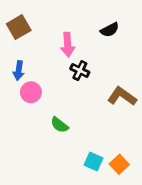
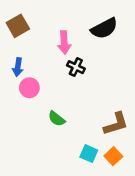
black semicircle: (110, 30) -> (104, 28), size x1.5
brown L-shape: (122, 96) -> (116, 124), moved, turned 128

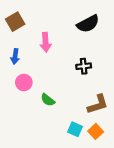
pink arrow: (64, 43) -> (46, 42), moved
black cross: (76, 67) -> (84, 66), moved, turned -32
pink circle: (29, 88) -> (24, 82), moved

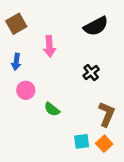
black cross: (84, 66) -> (91, 72), turned -32
brown L-shape: (98, 104) -> (107, 114), turned -50
cyan square: (75, 129) -> (82, 141), turned -32

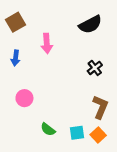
black cross: (91, 72) -> (95, 68), moved
pink circle: (26, 90) -> (24, 98), moved
green semicircle: (52, 109) -> (48, 129), moved

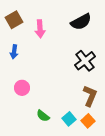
pink arrow: (47, 43) -> (40, 29), moved
black cross: (95, 68) -> (85, 61), size x1.5
cyan square: (77, 133) -> (69, 119), turned -32

